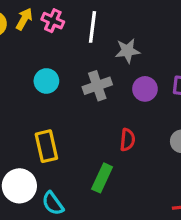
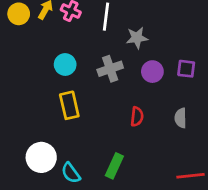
yellow rectangle: (46, 146) -> (69, 105), moved
green rectangle: (102, 178) -> (114, 166), moved

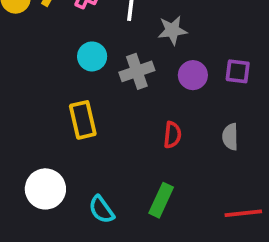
cyan circle: (65, 64) -> (92, 56), moved
green rectangle: (114, 166) -> (161, 200), moved
cyan semicircle: (71, 173) -> (101, 210), moved

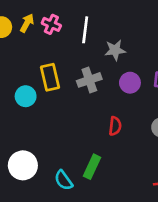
cyan circle: (92, 56) -> (26, 96), moved
yellow rectangle: (83, 120) -> (50, 77), moved
green rectangle: (161, 200) -> (92, 167), moved

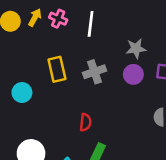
gray star: (115, 50) -> (136, 48), moved
cyan circle: (26, 96) -> (22, 93), moved
red semicircle: (115, 126) -> (85, 122), moved

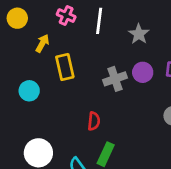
yellow arrow: (35, 17) -> (42, 43), moved
gray star: (136, 48) -> (139, 34), moved, turned -30
gray cross: (94, 72) -> (115, 79), moved

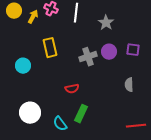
yellow arrow: (42, 43) -> (33, 17), moved
red semicircle: (94, 121) -> (72, 89), turned 72

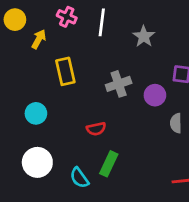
yellow arrow: (33, 17) -> (39, 39), moved
purple circle: (109, 52) -> (155, 95), moved
cyan circle: (23, 66) -> (36, 113), moved

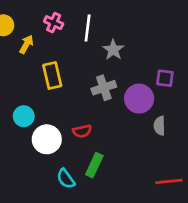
gray star: (144, 36) -> (113, 50), moved
purple circle: (155, 95) -> (139, 99), size x1.4
white circle: (37, 162) -> (47, 139), moved

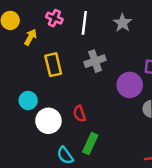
gray star: (113, 50) -> (122, 23), moved
gray cross: (104, 88) -> (95, 61), moved
red semicircle: (82, 131) -> (79, 114), turned 84

